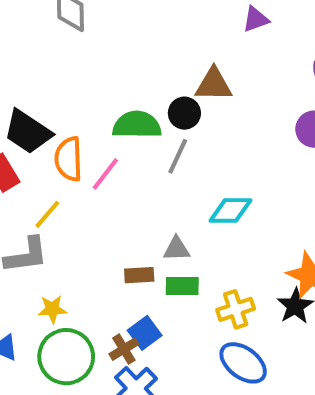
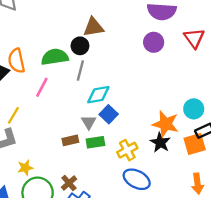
orange semicircle: (69, 159) -> (16, 61), moved
cyan diamond: (231, 210) -> (98, 95), moved
gray triangle: (177, 249) -> (89, 122), turned -49
blue square: (145, 333) -> (109, 114), moved

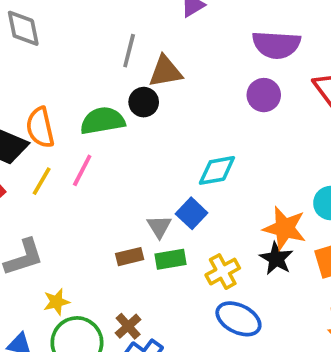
gray line: (80, 70) -> (129, 51), moved
cyan diamond: (98, 95) -> (217, 170), moved
yellow line: (13, 115) -> (42, 181), moved

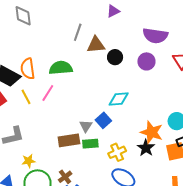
black circle: (144, 102) -> (115, 57), moved
yellow line: (42, 181) -> (26, 97), turned -63
brown rectangle: (130, 257) -> (69, 140), size x1.5

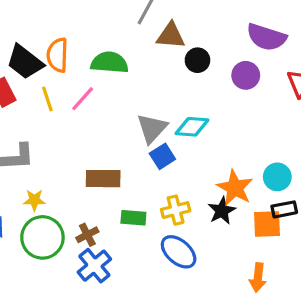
gray triangle: (86, 126) -> (152, 128), moved, size x1.5
green rectangle: (90, 144) -> (133, 218), moved

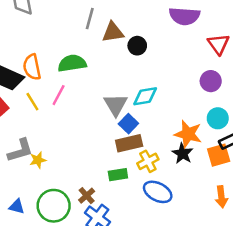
purple circle: (246, 75) -> (211, 81), moved
brown rectangle: (103, 179) -> (129, 143), moved
yellow star: (34, 200) -> (38, 160), moved

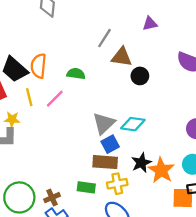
green semicircle: (72, 63) -> (76, 74), size x0.7
black star: (182, 153) -> (141, 163), moved
yellow star: (38, 160) -> (12, 119), moved

